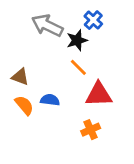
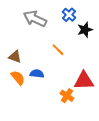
black star: (77, 40) -> (85, 30), moved
red triangle: (99, 94) -> (84, 81), moved
orange cross: (91, 130) -> (67, 96), turned -32

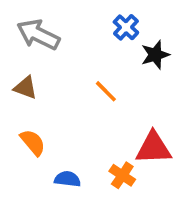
gray arrow: (35, 19) -> (38, 35), moved
brown triangle: (15, 57) -> (25, 88), moved
blue semicircle: (37, 74) -> (67, 179), moved

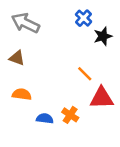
orange line: (106, 91) -> (85, 74), moved
orange semicircle: (33, 142) -> (22, 94), turned -42
orange cross: (122, 175) -> (70, 115), moved

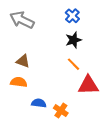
black star: (103, 36) -> (73, 40), moved
brown triangle: (17, 58) -> (23, 61), moved
orange cross: (70, 115) -> (61, 111), moved

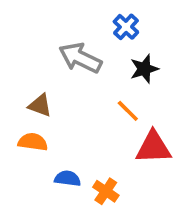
gray arrow: (22, 20) -> (80, 58), moved
black star: (73, 40) -> (144, 69), moved

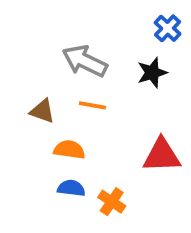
blue cross: (126, 27) -> (168, 28), moved
orange line: (128, 111) -> (92, 105), moved, turned -35
orange semicircle: (33, 142) -> (69, 150), moved

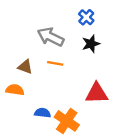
blue cross: (168, 28) -> (86, 17), moved
orange semicircle: (69, 150) -> (15, 90), moved
orange cross: (112, 202) -> (67, 121), size x1.5

